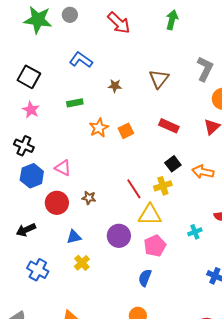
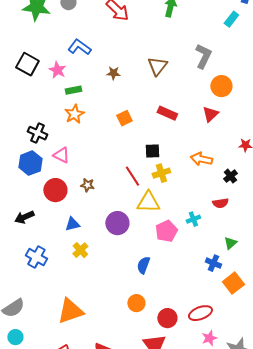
pink star: (31, 110) -> (57, 70), moved
orange star: (99, 128) -> (74, 114), moved
black cross: (24, 146) -> (37, 133), moved
black square: (173, 164) -> (152, 151), moved, turned 35
pink pentagon: (155, 246) -> (166, 231), moved

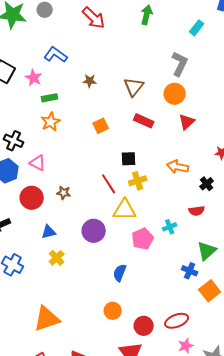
cyan rectangle: (231, 19) -> (197, 28), moved
brown triangle: (157, 66) -> (134, 87), moved
orange circle: (221, 86) -> (175, 94), moved
green triangle: (230, 243) -> (207, 251), size x1.5

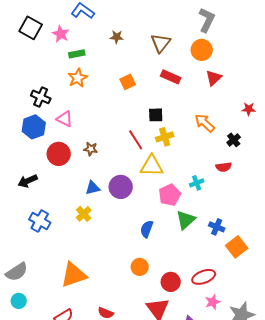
orange arrow: (178, 167) -> (205, 123), turned 30
blue triangle: (49, 232) -> (93, 188), moved
green triangle: (207, 251) -> (186, 220), moved

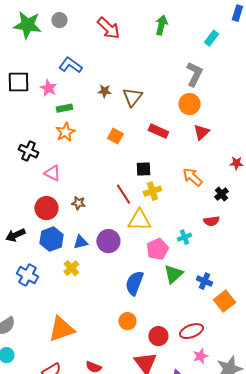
black square: (31, 28) -> (18, 82), turned -30
brown triangle: (161, 43) -> (132, 97), moved
orange square: (128, 82) -> (115, 136), turned -35
blue hexagon: (34, 127) -> (51, 239), moved
blue semicircle: (147, 229) -> (134, 283), size x1.4

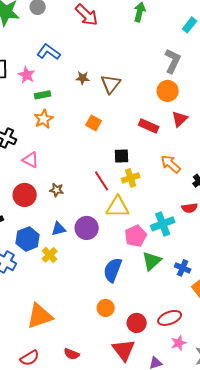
red rectangle: (158, 131) -> (149, 126), moved
cyan cross: (184, 237) -> (163, 224), size x1.6
blue hexagon: (51, 239) -> (28, 239), moved

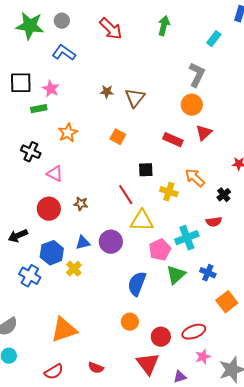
blue L-shape: (49, 52) -> (64, 53), moved
green rectangle: (43, 95) -> (39, 109), moved
yellow cross: (131, 178) -> (169, 192), moved, turned 36
blue cross: (183, 268) -> (208, 273), moved

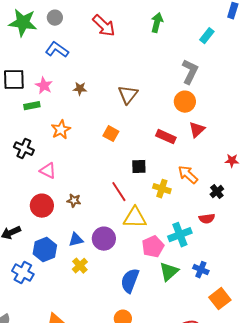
brown star: (107, 92) -> (80, 89), moved
yellow cross: (74, 269) -> (80, 266), moved

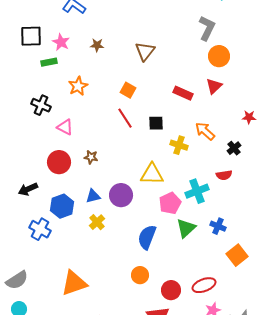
orange circle: (185, 102) -> (219, 56), moved
red line: (119, 192) -> (125, 118), moved

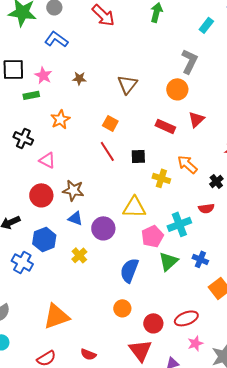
orange circle: (219, 56) -> (177, 89), moved
brown star: (91, 157) -> (73, 190), size x1.5
blue triangle: (93, 196) -> (75, 218), moved, turned 35

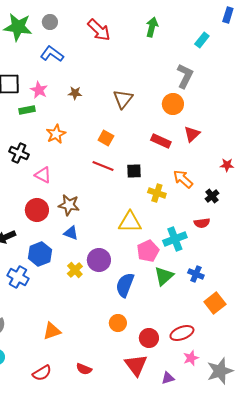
red line: (107, 151) -> (103, 166), turned -35
purple circle: (103, 228) -> (99, 260), moved
orange triangle: (56, 316) -> (52, 331), size x0.7

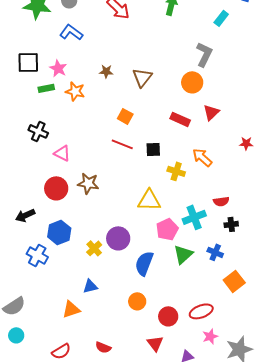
brown star: (75, 93) -> (106, 71), moved
orange star: (56, 134) -> (75, 91), moved, turned -30
black cross: (212, 196) -> (231, 224), moved, turned 32
blue triangle: (71, 233) -> (90, 286), moved, turned -35
red triangle: (136, 365) -> (155, 343), size x0.7

